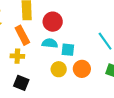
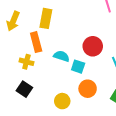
red circle: (53, 22) -> (93, 46), moved
yellow circle: (59, 69) -> (62, 101), moved

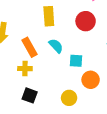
yellow rectangle: (46, 18) -> (49, 16), moved
red circle: (93, 46) -> (86, 21), moved
cyan semicircle: (61, 56) -> (56, 46), moved, turned 42

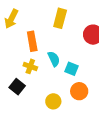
cyan semicircle: (56, 46) -> (54, 59), moved
yellow cross: (25, 69) -> (30, 66), moved

